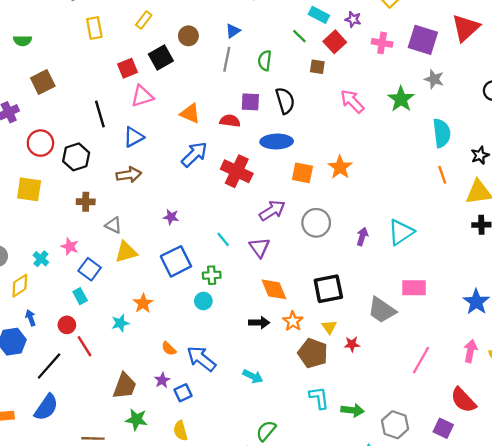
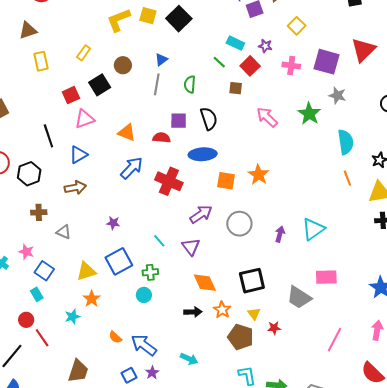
yellow triangle: (126, 252) -> (86, 271), moved
purple star: (162, 380) -> (152, 373), moved

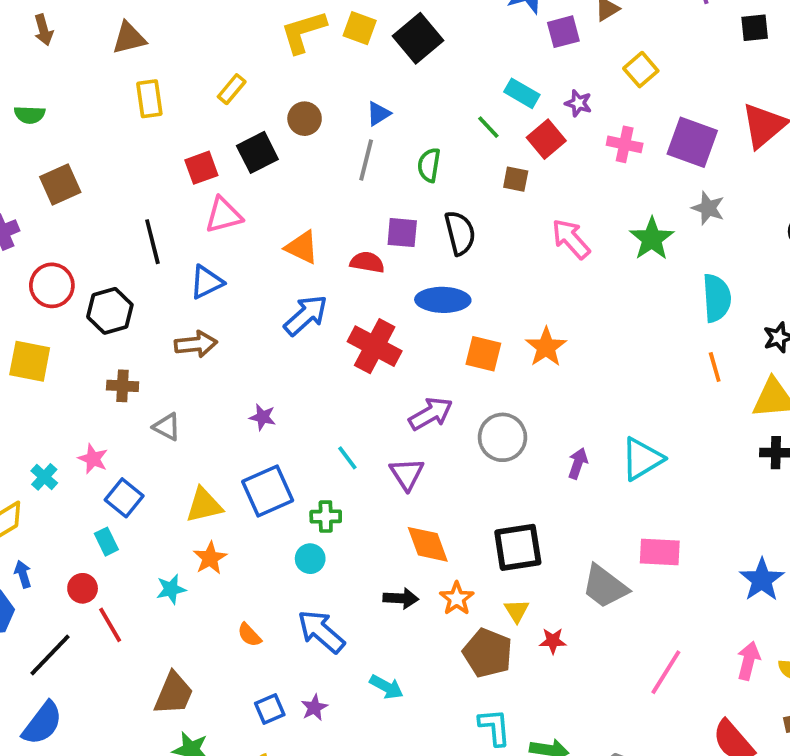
blue arrow: (144, 345) -> (321, 631), moved

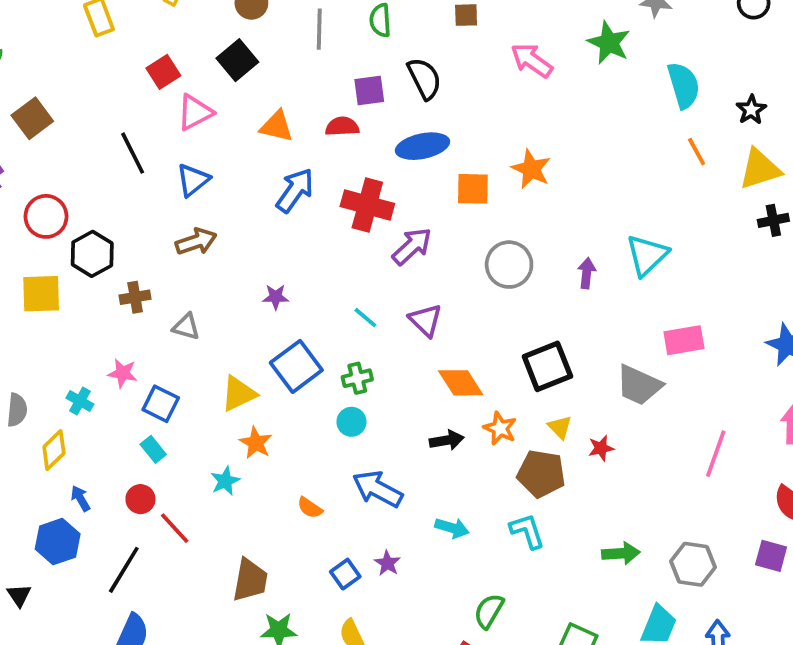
black square: (257, 152) -> (237, 60), moved
black hexagon: (110, 311) -> (92, 254), moved
purple arrow: (431, 414) -> (412, 246), moved
cyan L-shape: (495, 727) -> (527, 531), moved

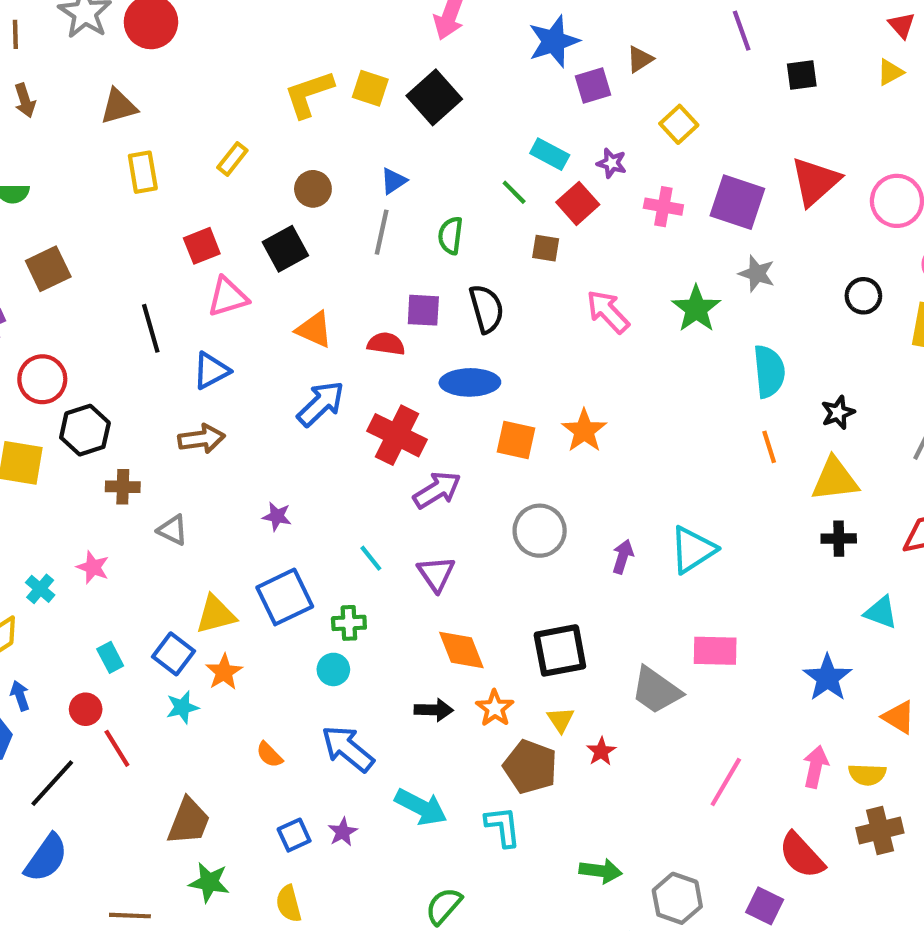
blue square: (161, 404) -> (174, 654), moved
red star: (601, 448) -> (601, 751), turned -30
cyan arrow: (452, 528) -> (421, 807), size x1.4

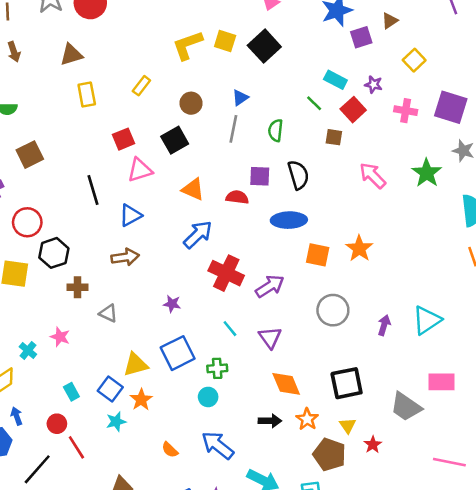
red cross: (397, 435) -> (226, 273), moved
pink line: (726, 782) -> (449, 462), turned 72

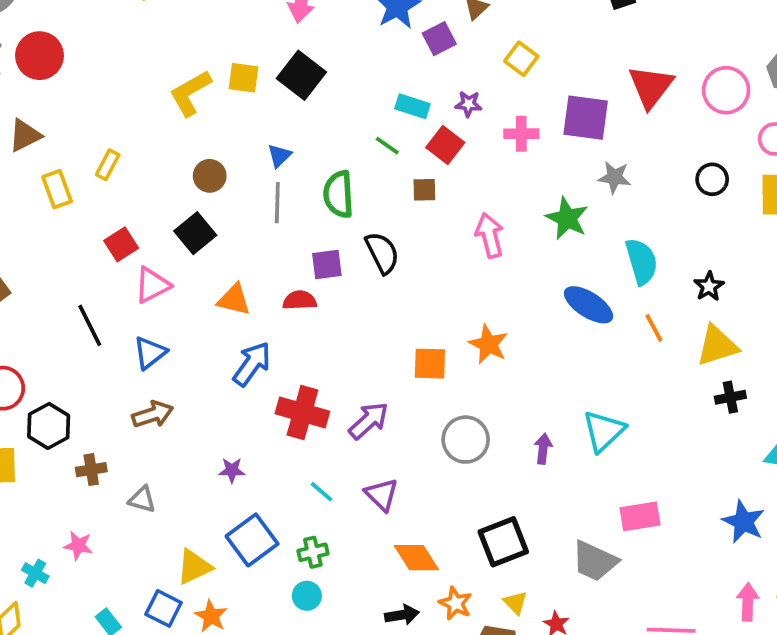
yellow rectangle: (141, 86) -> (108, 165), moved
green semicircle: (276, 130) -> (338, 194), size x1.4
pink arrow: (373, 175) -> (490, 235), turned 40
blue ellipse: (289, 220) -> (589, 305), moved, turned 44

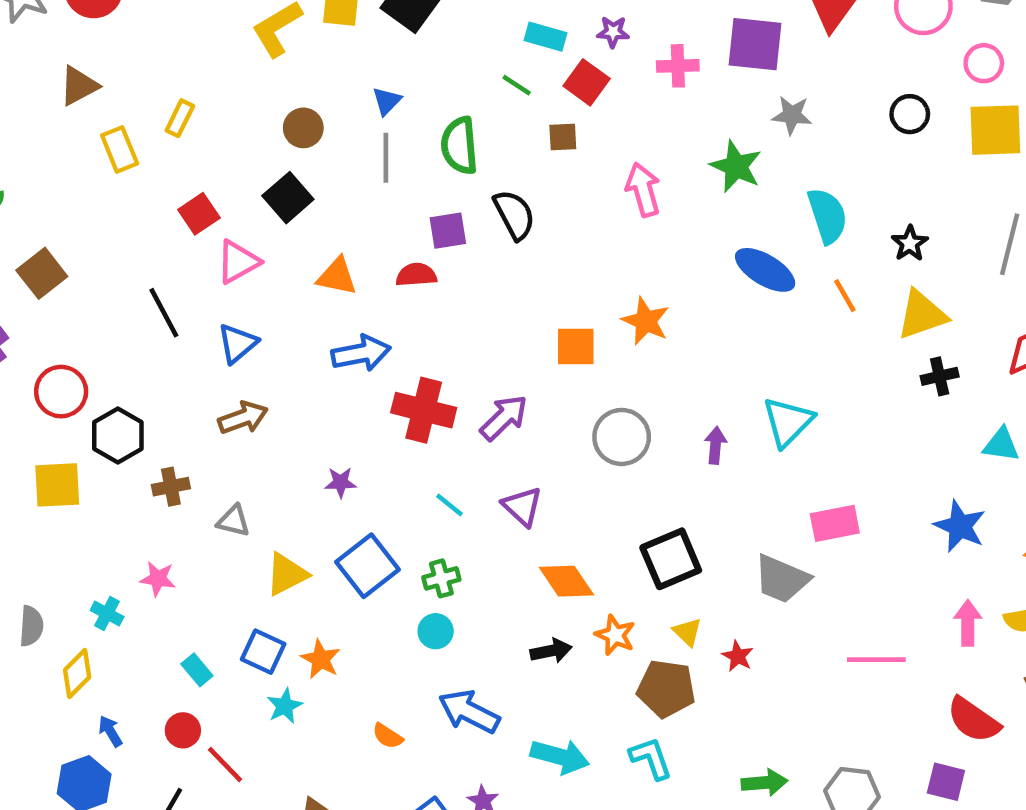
blue arrow: (252, 364) -> (361, 353), turned 45
yellow triangle: (194, 567) -> (287, 574), moved

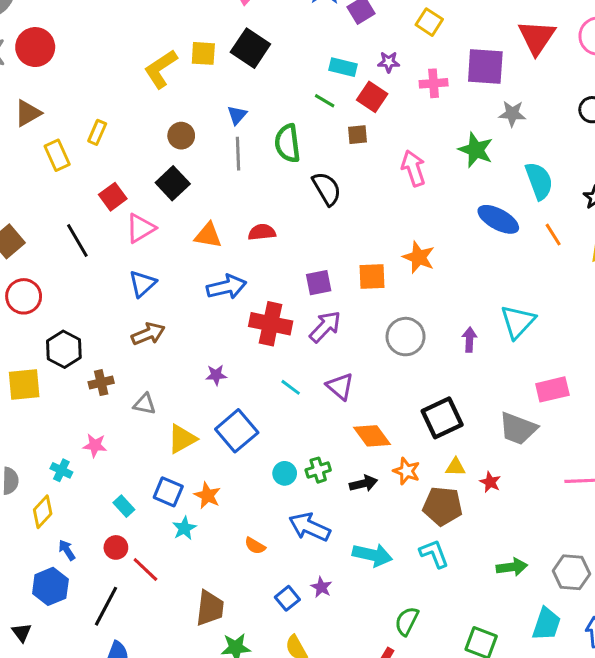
purple square: (448, 231) -> (319, 283), moved
black line: (164, 313) -> (77, 241), moved
red circle: (61, 392) -> (24, 296), moved
green cross: (441, 578) -> (318, 470), moved
yellow triangle: (687, 632) -> (455, 467), turned -40

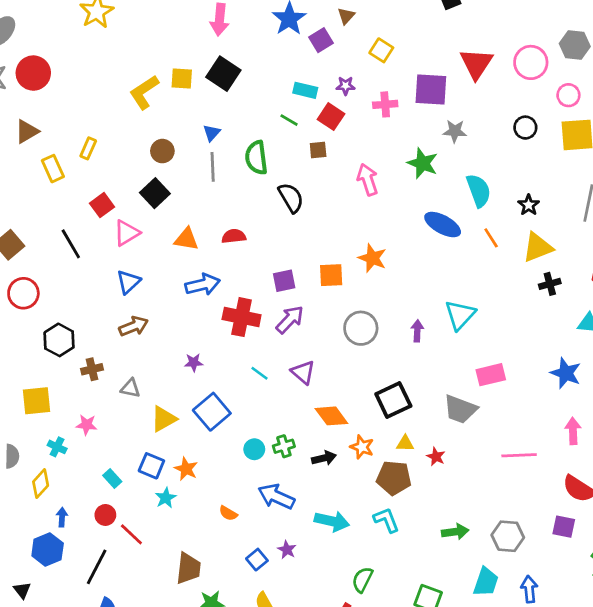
yellow square: (24, 384) -> (37, 401), moved
blue arrow: (67, 550) -> (62, 517), turned 36

